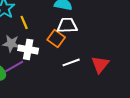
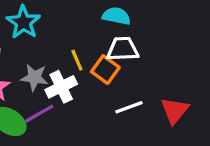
yellow line: (24, 22) -> (77, 60), moved
white cross: (28, 49) -> (61, 87), turned -36

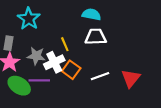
orange square: (105, 70) -> (71, 70), moved
purple line: (39, 114) -> (39, 80), turned 30

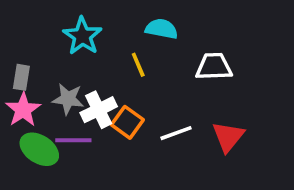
cyan star: (29, 19) -> (82, 36), moved
white trapezoid: (96, 37) -> (214, 67), moved
yellow line: (65, 44) -> (138, 65), moved

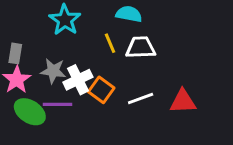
white trapezoid: (214, 67) -> (141, 48), moved
red triangle: (228, 137) -> (183, 102), turned 48

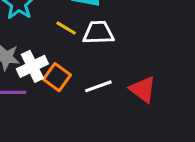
yellow line: (110, 43) -> (66, 28), turned -36
red triangle: (183, 102) -> (143, 89), turned 40

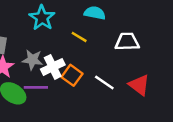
white trapezoid: (98, 33) -> (127, 42), moved
white line: (98, 86) -> (104, 83), turned 54

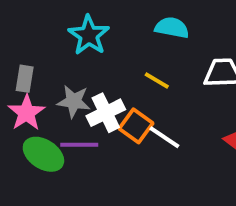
yellow line: (79, 37) -> (157, 81), moved
white line: (104, 83) -> (164, 137), moved

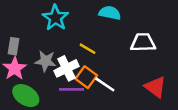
yellow line: (157, 81) -> (87, 49), moved
purple line: (79, 145) -> (71, 89), moved

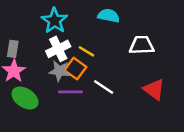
gray star: (46, 61) -> (59, 71), moved
white cross: (67, 68) -> (58, 49), moved
orange square: (86, 77) -> (75, 69), moved

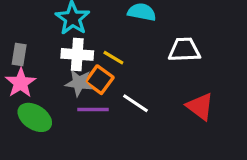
white cross: (58, 49) -> (77, 54), turned 30

